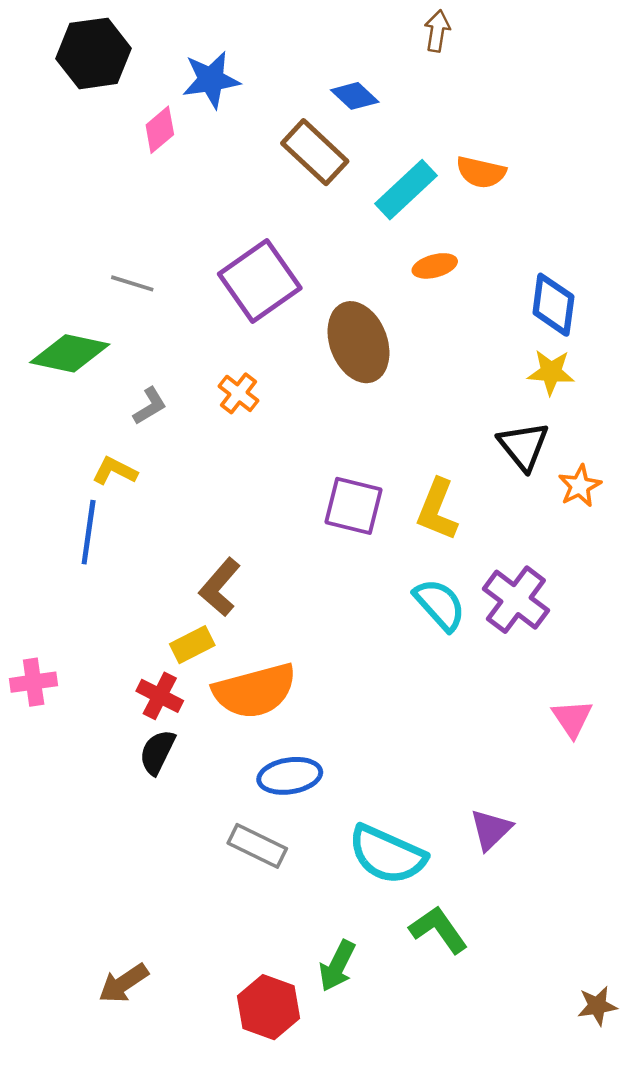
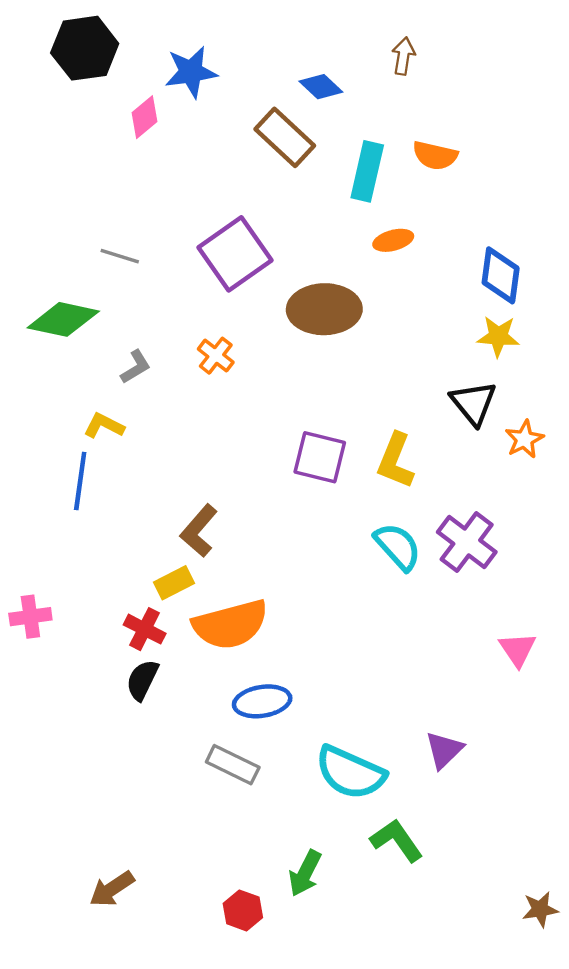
brown arrow: (437, 31) -> (403, 56), moved
cyan rectangle: (406, 190) -> (367, 171), turned -34
brown ellipse: (358, 342) -> (324, 309), turned -70
red hexagon: (268, 1007) -> (243, 910), size x0.7

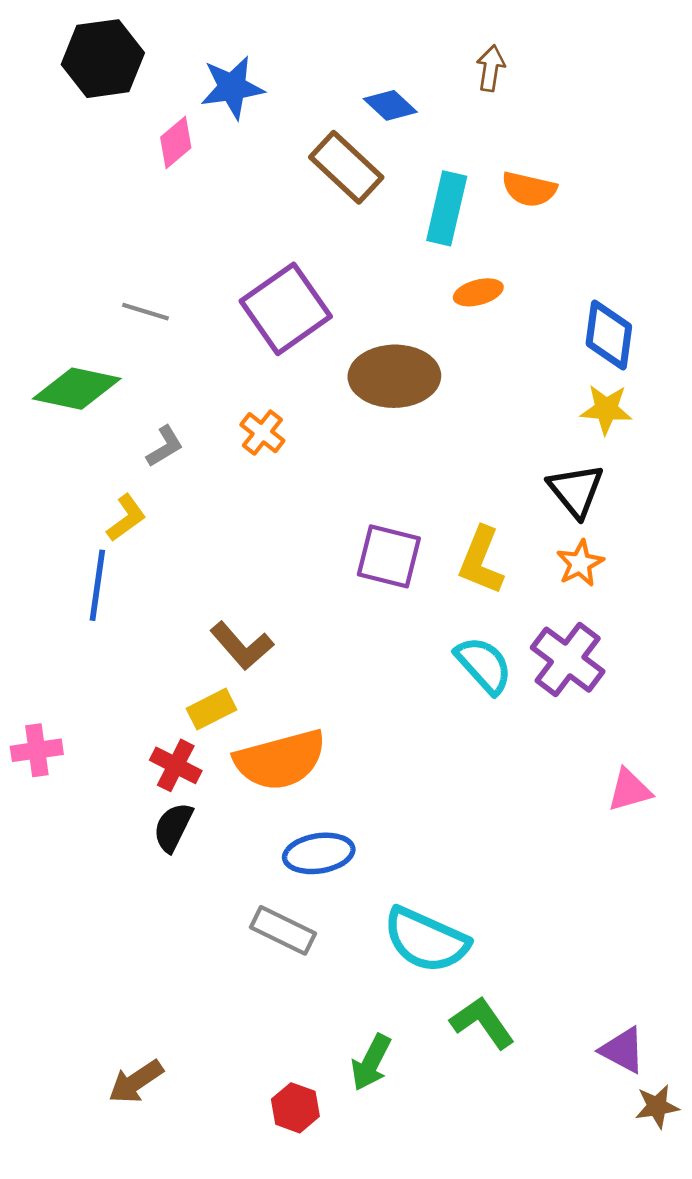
yellow L-shape: (104, 426) -> (126, 518), turned 117
orange star: (524, 439) -> (580, 563), moved
brown L-shape: (199, 531) -> (242, 646), turned -82
pink triangle: (518, 649) -> (630, 790), turned 48
purple triangle: (444, 750) -> (623, 1050), moved, turned -48

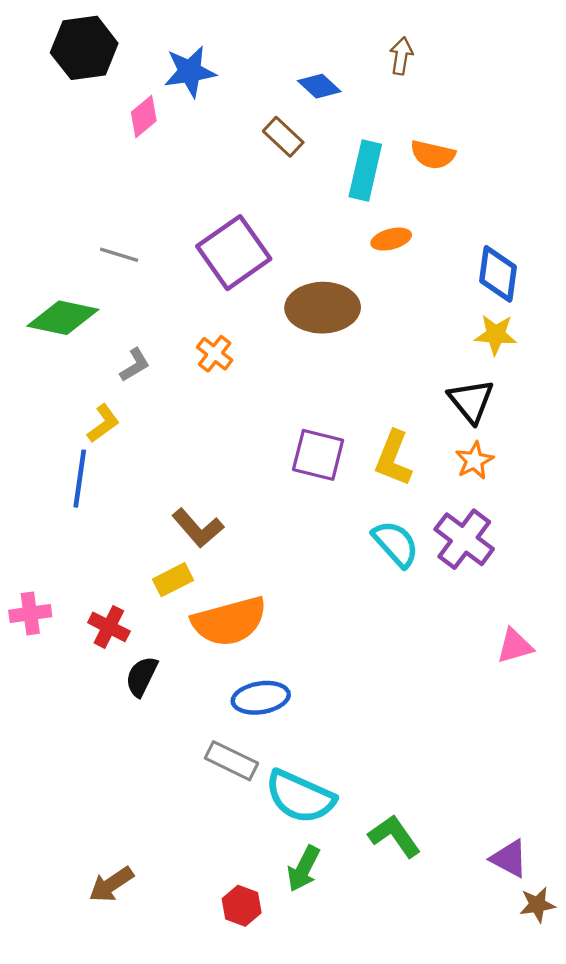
brown rectangle: (346, 167) -> (283, 137), size x0.7
red cross: (176, 765) -> (109, 627), moved
cyan semicircle: (426, 940) -> (300, 797), moved

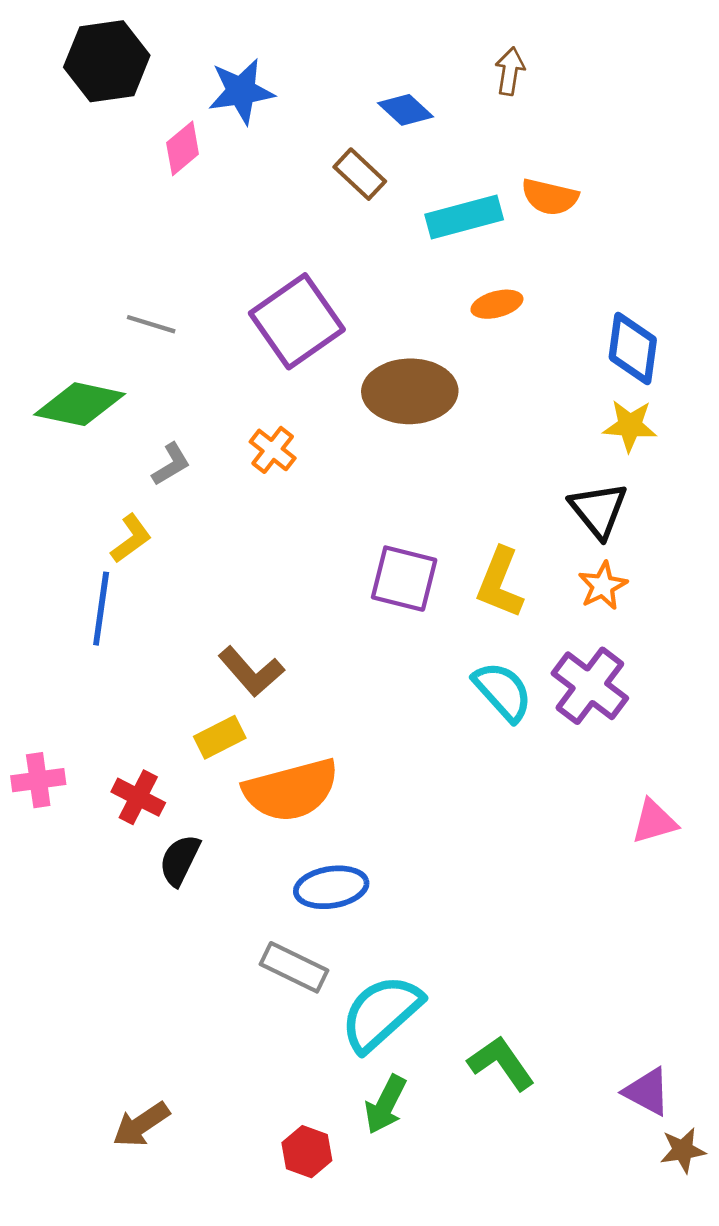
cyan rectangle: (365, 170) -> (464, 217), turned 62
cyan semicircle: (300, 797) -> (381, 1013), turned 114

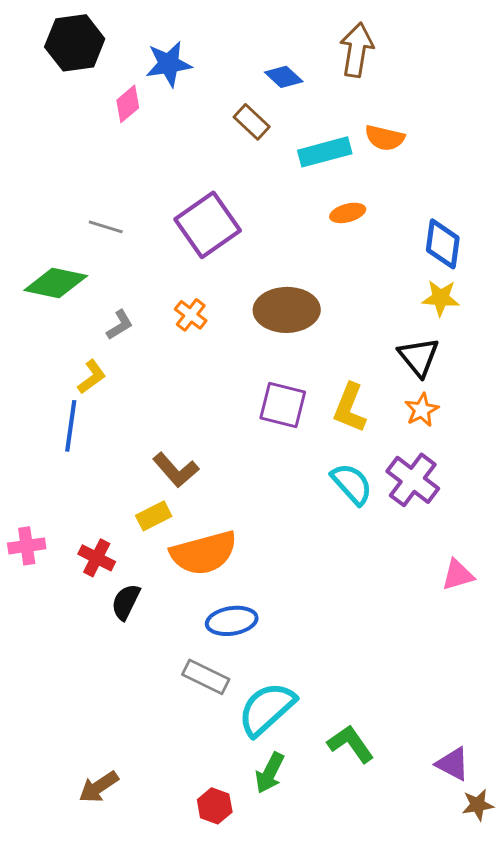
brown arrow: (510, 71) -> (357, 50), size x1.6
brown ellipse: (410, 391) -> (287, 310), moved

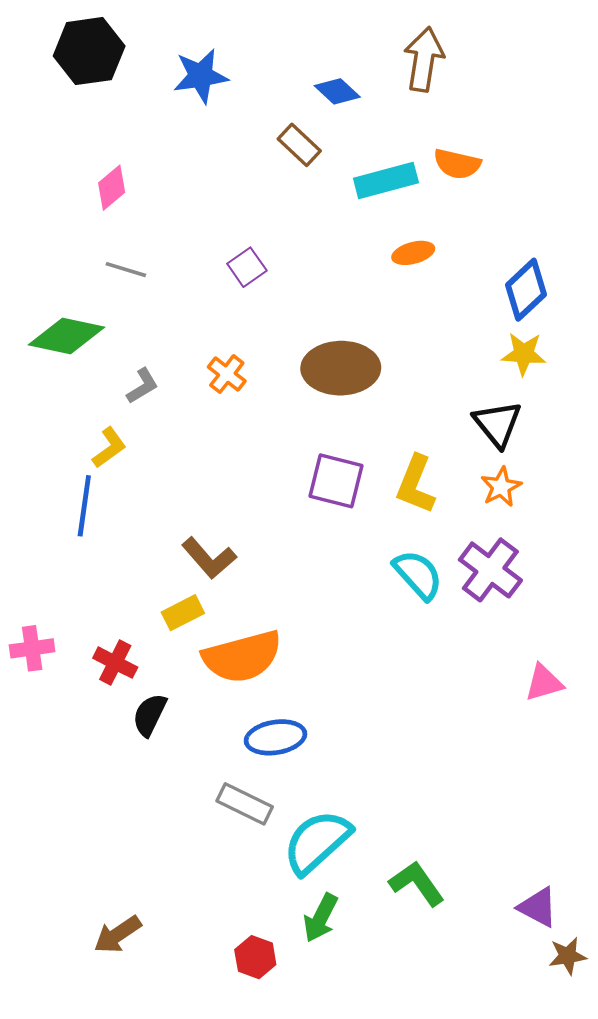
pink diamond: (128, 104) -> (112, 188), moved
purple square: (208, 225) -> (247, 267), size x0.5
blue diamond: (443, 244) -> (526, 290), turned 39

